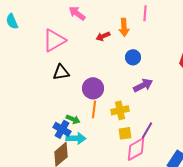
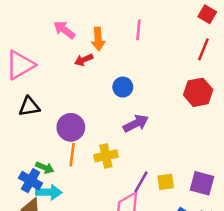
pink arrow: (77, 13) -> (64, 30), moved
orange arrow: (124, 27) -> (98, 39), moved
yellow square: (125, 133) -> (166, 182), moved

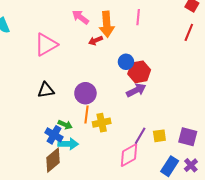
orange arrow: (98, 39) -> (107, 24), size x1.4
red hexagon: (198, 92) -> (139, 72), moved
black triangle: (29, 107) -> (46, 90), moved
yellow cross: (106, 156) -> (102, 123), moved

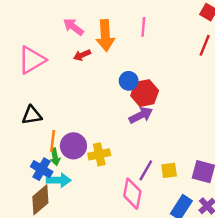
red arrow: (96, 40) -> (82, 55), moved
purple circle: (85, 93) -> (73, 146), moved
orange line: (86, 115) -> (53, 141), moved
green arrow: (65, 125) -> (55, 157), turned 56
pink diamond: (129, 155) -> (132, 194), turned -50

